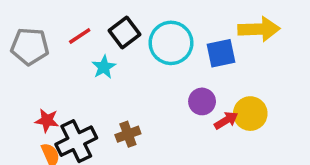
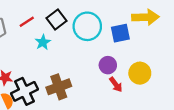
red arrow: (226, 120) -> (116, 85), moved, turned 84
brown cross: (128, 134) -> (59, 87), size x1.5

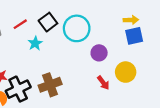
yellow arrow: (146, 17) -> (131, 20), size x0.6
blue square: (120, 33) -> (134, 36), moved
purple circle: (108, 65) -> (99, 53), moved

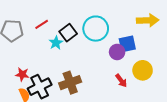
yellow arrow: (131, 20) -> (148, 20), size x1.5
black square: (48, 22) -> (68, 33), moved
blue square: (134, 36) -> (127, 44), moved

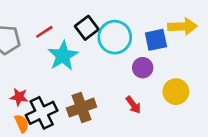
black square: (68, 33) -> (87, 28), moved
cyan star: (56, 43) -> (63, 56), size x1.6
blue square: (127, 44) -> (156, 40), moved
red arrow: (121, 81) -> (133, 105), moved

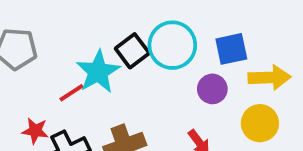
yellow arrow: (182, 26) -> (269, 77), moved
black square: (87, 28) -> (132, 51), moved
red line: (44, 32) -> (71, 93), moved

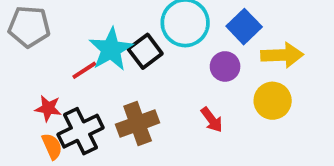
blue square: (231, 49) -> (244, 27), turned -32
black square: (132, 51) -> (145, 51), moved

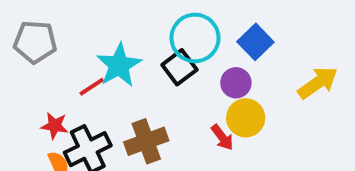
black square: (145, 51) -> (179, 67), moved
yellow arrow: (282, 55) -> (318, 83), moved, turned -33
yellow circle: (273, 101) -> (246, 118), moved

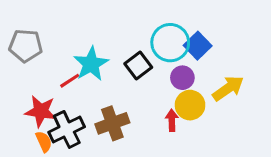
cyan circle: (195, 38) -> (170, 43), moved
yellow arrow: (318, 83) -> (228, 88), moved
red star: (55, 126) -> (41, 111), size x1.5
red arrow: (222, 137) -> (172, 120), turned -145

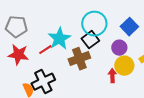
cyan circle: (170, 43) -> (94, 24), moved
red star: (41, 111) -> (18, 55), moved
brown cross: (112, 123) -> (79, 59), moved

